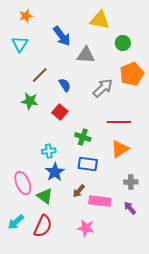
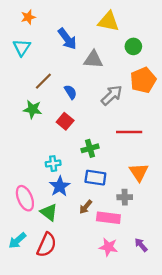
green cross: (83, 137) -> (90, 148), turned -35
orange triangle: (120, 149) -> (139, 172), moved, turned -30
gray cross: (131, 182) -> (125, 197), moved
purple arrow: (130, 208) -> (141, 245), moved
pink star: (86, 228) -> (108, 247), moved

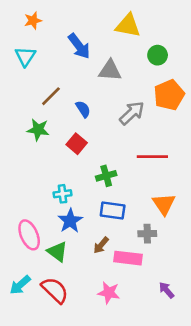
red semicircle: (47, 245) -> (55, 290), turned -70
pink star: (108, 247) -> (109, 293), moved

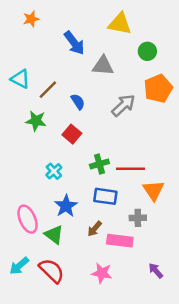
cyan triangle: (25, 56) -> (20, 79), moved, turned -36
red line: (152, 157) -> (131, 169), moved
cyan cross: (63, 194) -> (54, 171), moved, turned -35

